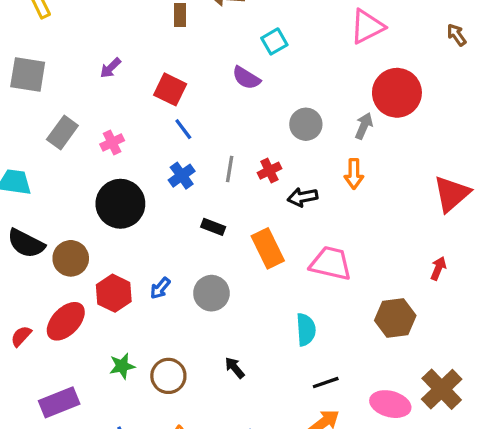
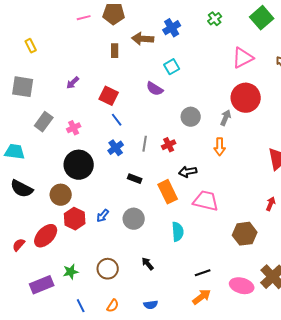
pink triangle: (367, 27) -> (243, 58), moved
black arrow: (303, 197) -> (188, 172), moved
brown circle: (71, 258) -> (61, 195), moved
cyan semicircle: (306, 330) -> (178, 232), moved
green star: (122, 366) -> (71, 272), moved

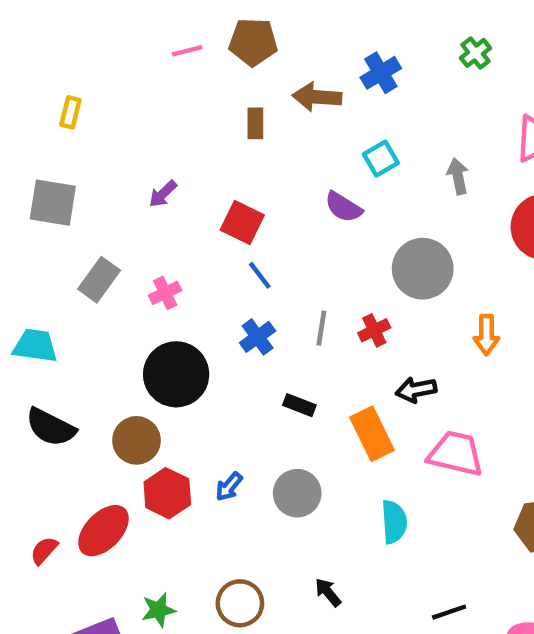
yellow rectangle: (31, 46) -> (70, 112), turned 40
gray circle: (191, 117) -> (423, 269), size x1.4
gray arrow: (226, 118) -> (458, 176), moved, turned -35

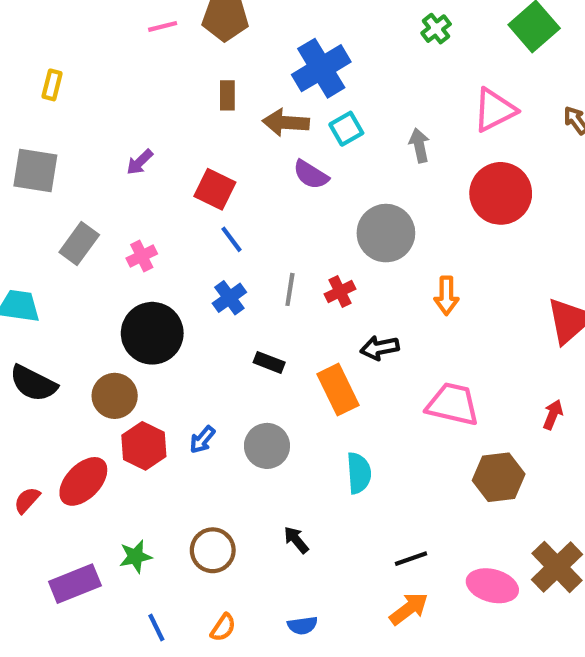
blue cross: (381, 73) -> (321, 68), moved, size x1.5
brown arrow: (317, 97) -> (286, 122), moved
pink trapezoid: (456, 454) -> (453, 404), moved

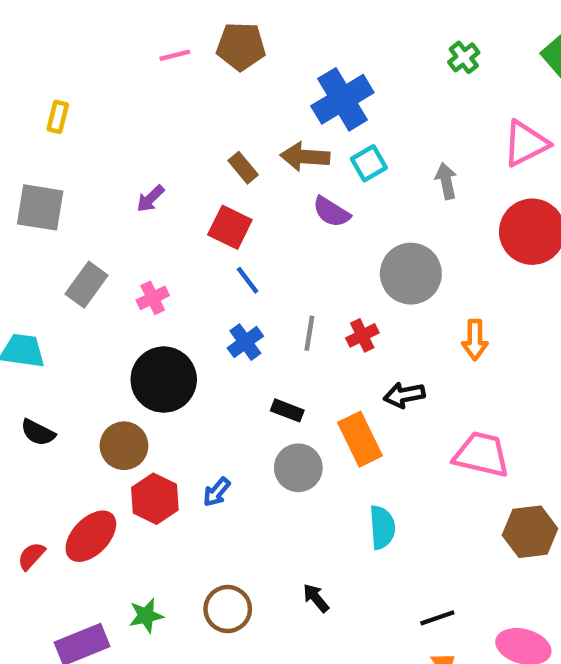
brown rectangle: (227, 95) -> (243, 168), moved, turned -40
black semicircle: (33, 383) -> (38, 432), size x0.7
gray circle: (267, 446) -> (298, 468), moved

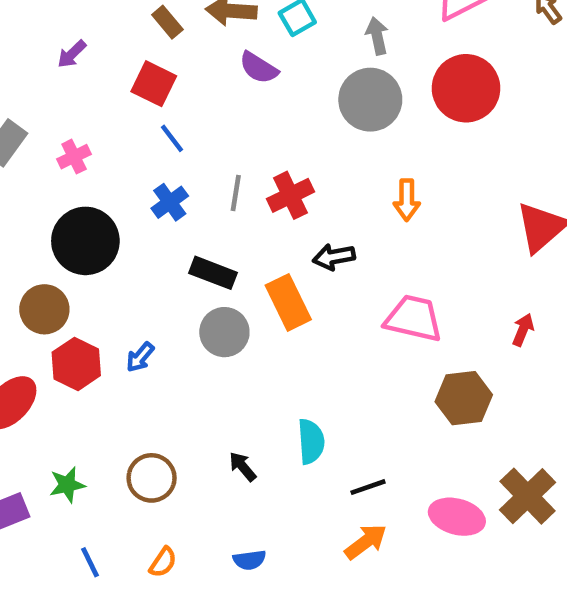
gray circle: (411, 274) -> (370, 100), moved
red cross: (362, 335) -> (291, 195), size x1.4
black rectangle: (287, 410) -> (213, 273), size x1.4
cyan semicircle: (382, 527) -> (311, 441), moved

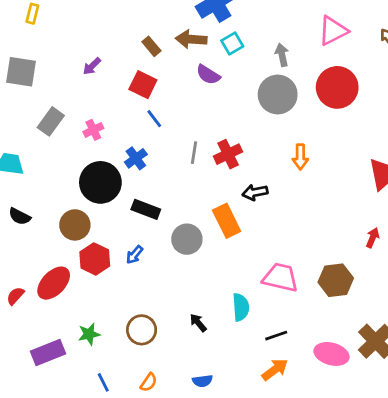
blue cross: (170, 202) -> (136, 158), moved
black rectangle: (213, 273) -> (146, 209), moved
pink trapezoid: (414, 318) -> (280, 277), moved

